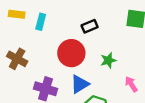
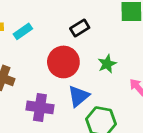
cyan rectangle: (41, 22) -> (23, 31), turned 49

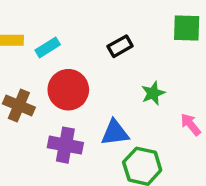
red circle: (63, 62) -> (68, 90), moved
blue triangle: (78, 96) -> (115, 133), turned 30

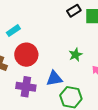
black rectangle: (120, 46) -> (74, 11), moved

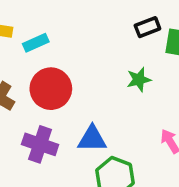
green star: (75, 55) -> (139, 80), moved

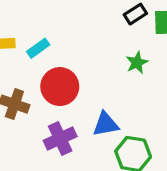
purple cross: (40, 144) -> (60, 138), turned -32

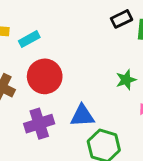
green star: (137, 63) -> (126, 80), moved

